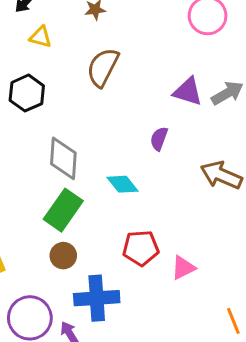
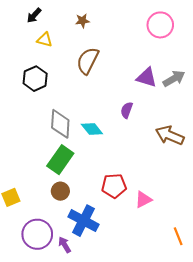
cyan diamond: (122, 184) -> (92, 129), moved
blue cross: (97, 298) -> (83, 221), turned 32

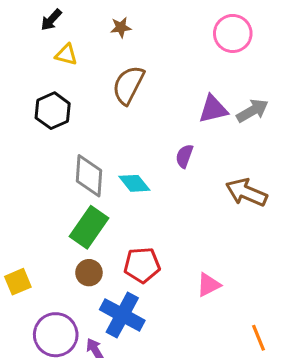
purple triangle: (147, 78) -> (213, 109), turned -30
red pentagon: (114, 186) -> (142, 265), moved

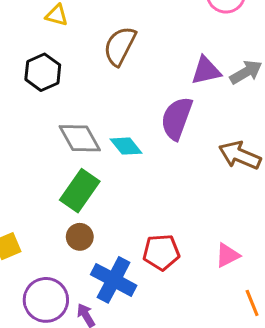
purple semicircle: (184, 156) -> (177, 118), size x1.8
gray diamond: (89, 176) -> (80, 138), turned -33
red pentagon: (142, 265) -> (161, 252), moved
pink triangle: (209, 285) -> (227, 255), moved

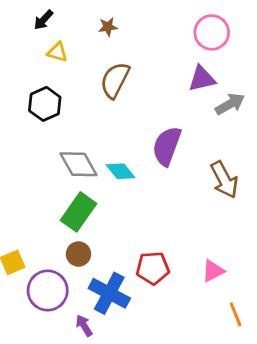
purple triangle: (206, 71) -> (202, 79), moved
brown arrow: (240, 155) -> (224, 180), turned -141
purple circle: (46, 300) -> (48, 290), moved

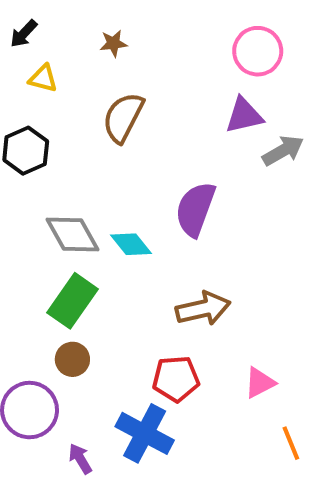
brown arrow: (224, 180) -> (203, 309), moved, turned -75
blue cross: (109, 293) -> (145, 433), moved

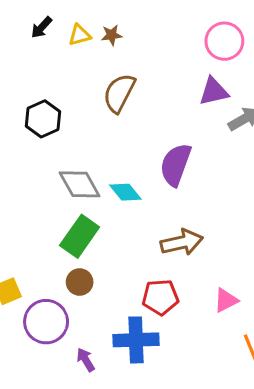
yellow triangle: (43, 78) -> (80, 35), moved, turned -30
blue cross: (145, 433) -> (136, 340), turned -30

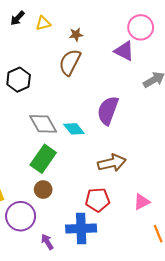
brown star: (112, 35) -> (76, 35), moved
purple triangle: (214, 91) -> (124, 51), moved, turned 40

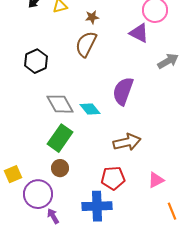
purple arrow: (47, 242) -> (53, 216), moved

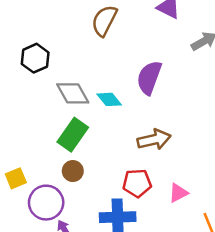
black hexagon: (36, 61) -> (35, 58), moved
pink triangle: (156, 180) -> (178, 193), moved

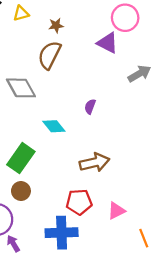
purple semicircle: (149, 78) -> (90, 107), size x0.5
gray diamond: (73, 93) -> (21, 88), moved

